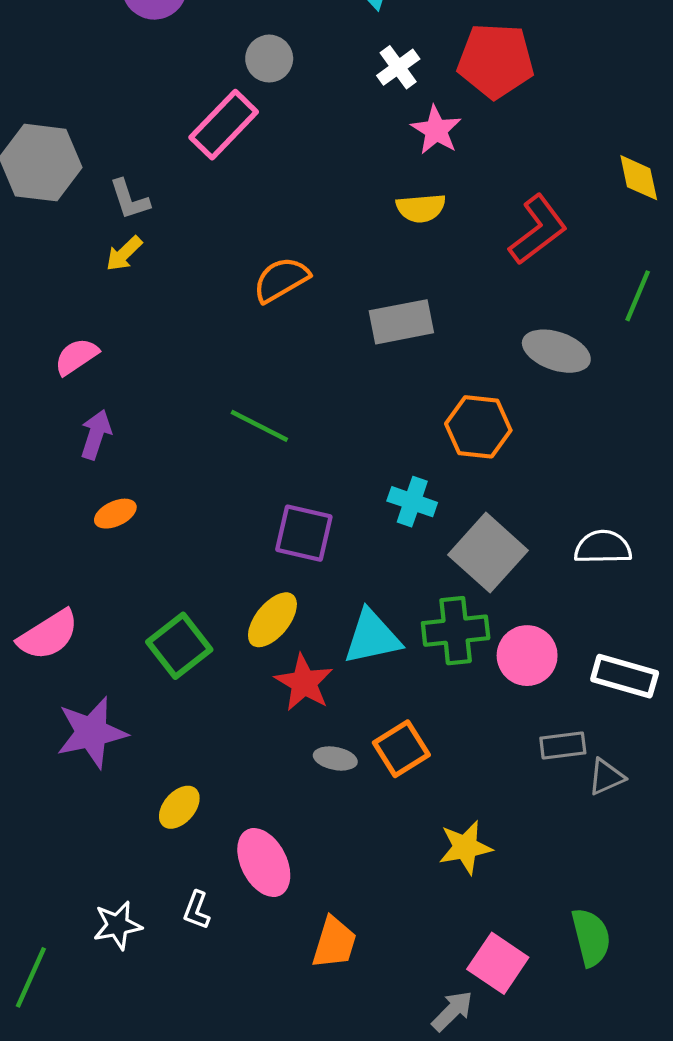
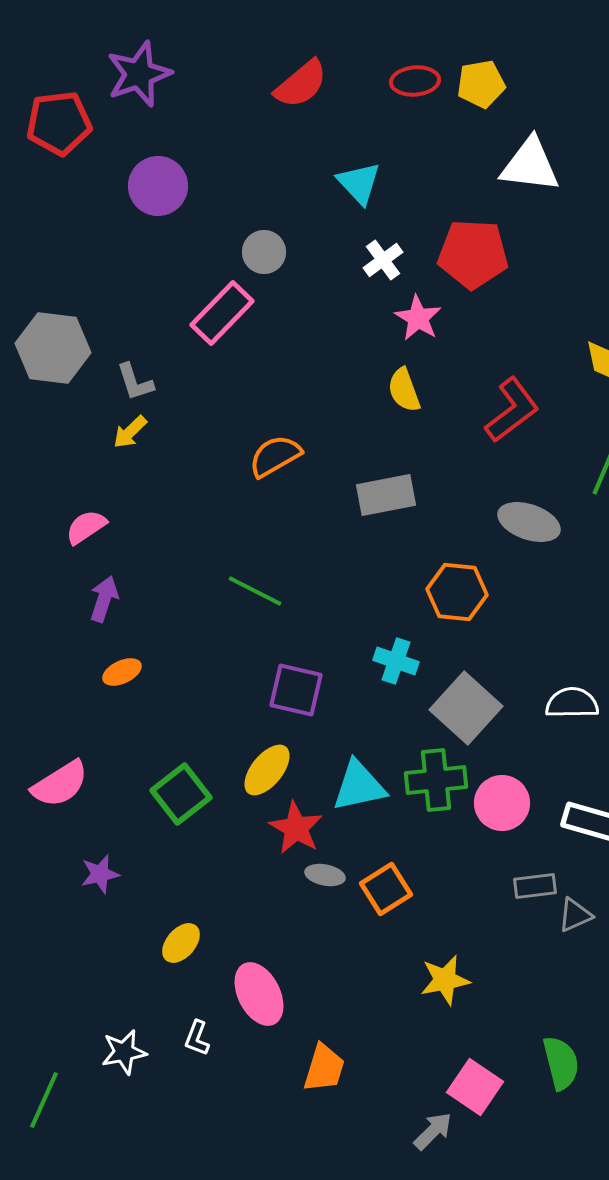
yellow semicircle: (421, 208) -> (404, 390), turned 75
purple star: (92, 732) -> (100, 874), size x0.6
gray ellipse: (335, 758) -> (325, 875), moved

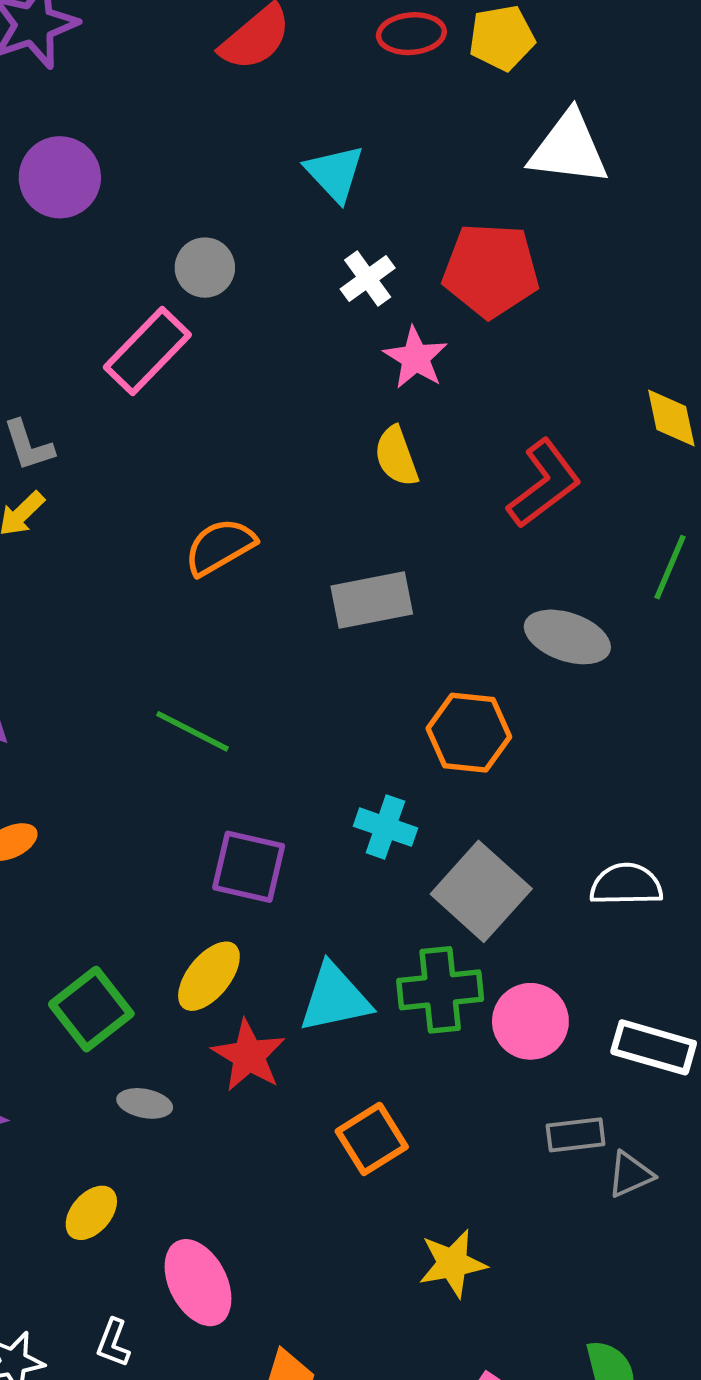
gray ellipse: (325, 875) -> (145, 1103), moved

